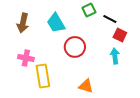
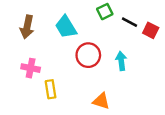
red square: (120, 35) -> (151, 30), moved
cyan arrow: (115, 56) -> (121, 61), moved
yellow rectangle: (43, 76) -> (51, 89), size x0.7

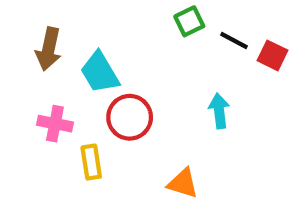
cyan trapezoid: (66, 27) -> (100, 72), moved
red circle: (88, 55) -> (130, 117), moved

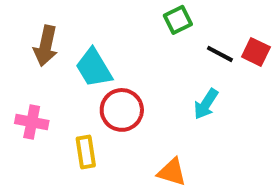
black line: (234, 40) -> (220, 54), moved
cyan arrow: (219, 111) -> (206, 104), turned -140
pink cross: (55, 124) -> (32, 122), moved

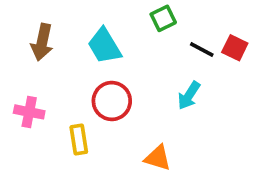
cyan trapezoid: (94, 68) -> (104, 46), moved

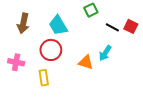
red circle: (112, 101) -> (51, 50), moved
orange triangle: (158, 158) -> (86, 62), moved

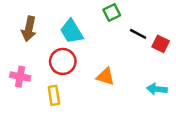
red square: (131, 26) -> (161, 44), moved
cyan arrow: (105, 53) -> (157, 89), moved, turned 63

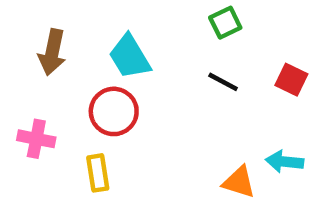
green square: (112, 13) -> (225, 23), moved
black line: (138, 34) -> (223, 82), moved
orange triangle: (105, 77) -> (239, 182), moved

